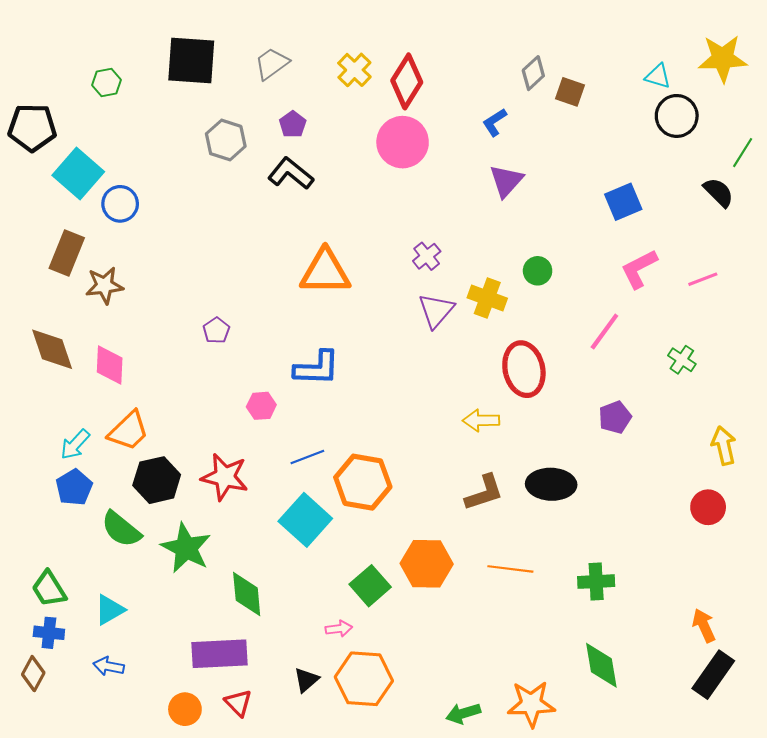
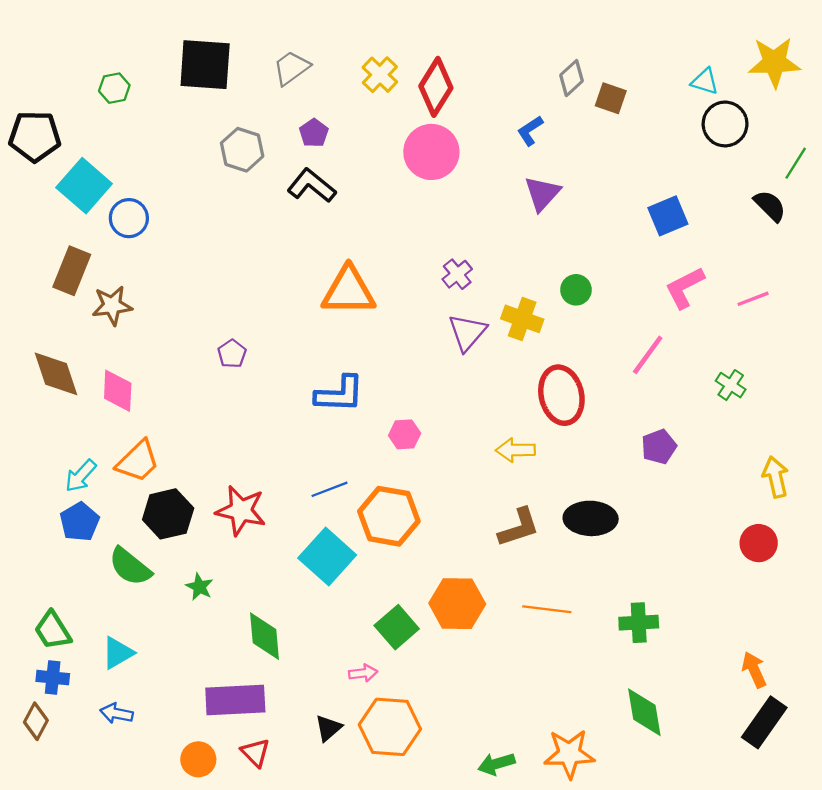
pink hexagon: (261, 406) -> (405, 434), moved
green star: (186, 548) -> (199, 587), size x0.5

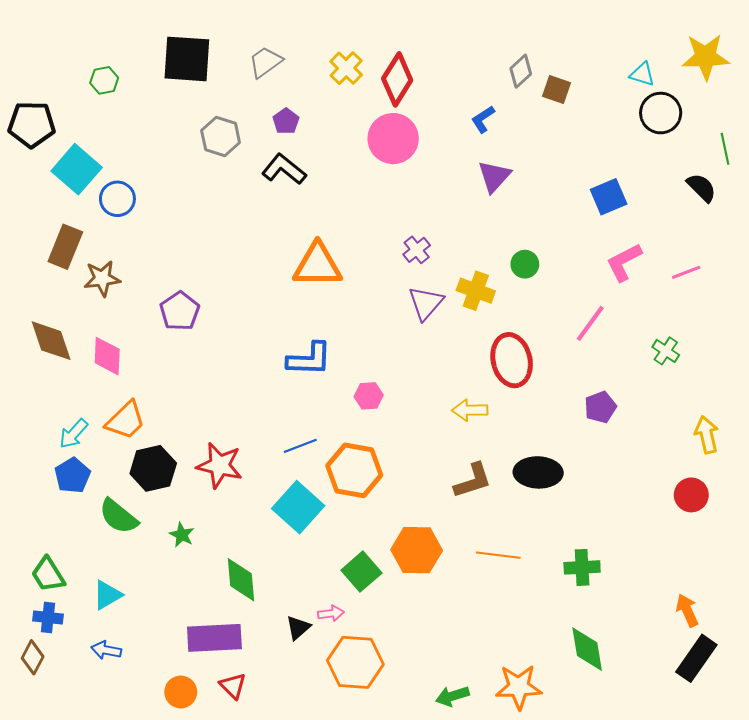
green line: (796, 163) -> (725, 149), turned -44
purple pentagon: (232, 354) -> (180, 311), moved, size x1.5
black triangle: (328, 728) -> (298, 628), moved

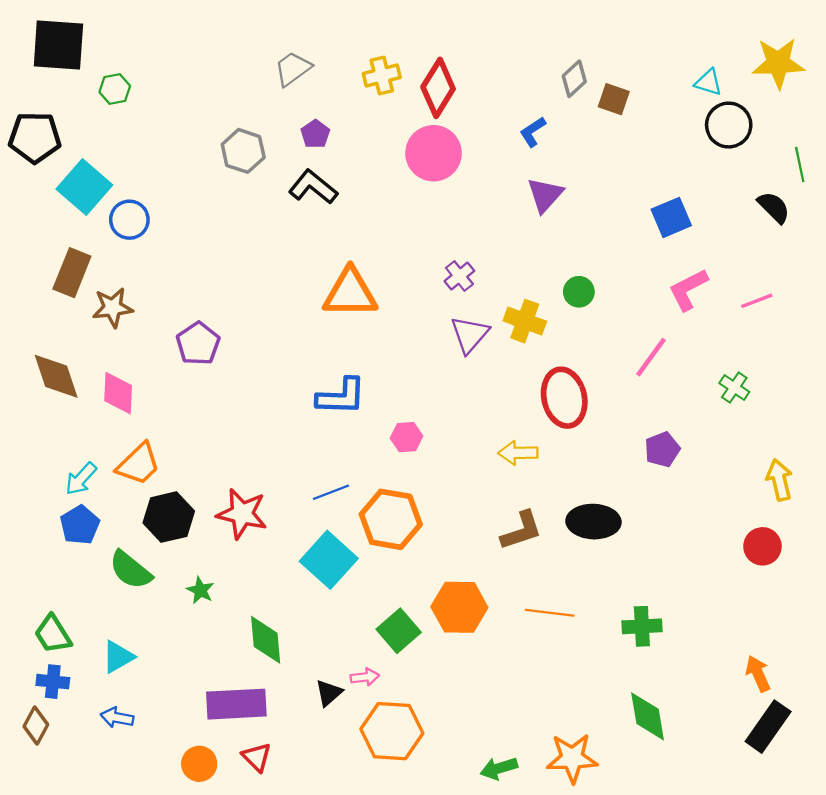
black square: (187, 59) -> (58, 45), moved
yellow cross: (346, 68) -> (382, 75), turned 32

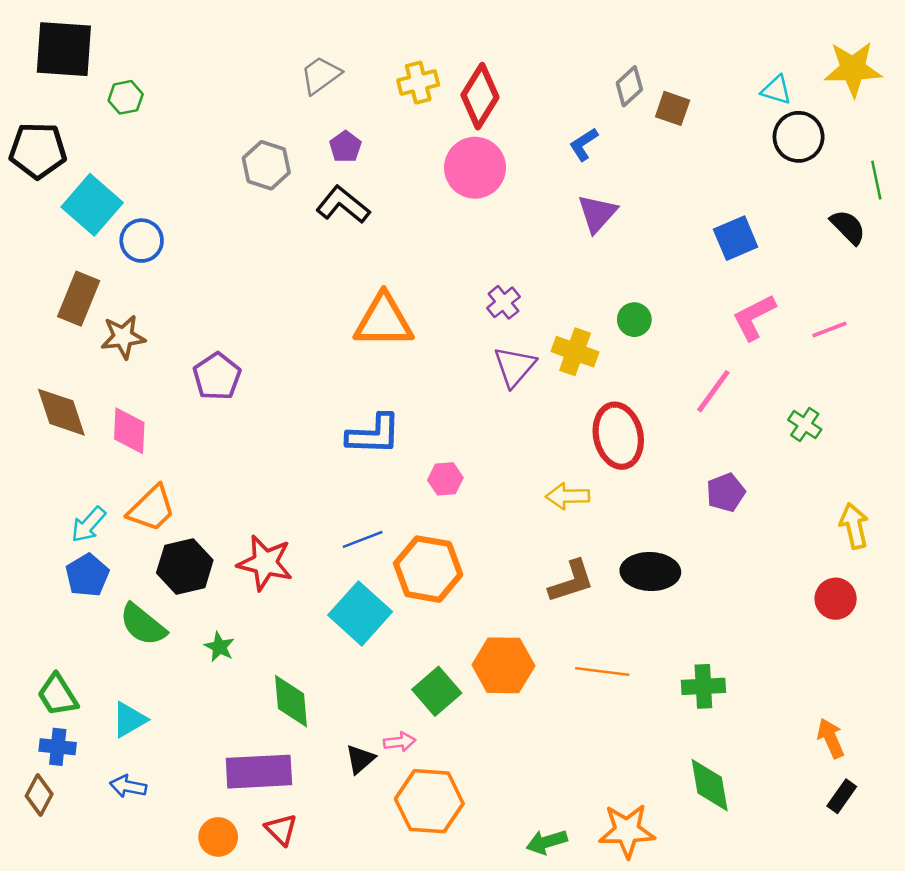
black rectangle: (768, 727) -> (842, 796), size x0.6

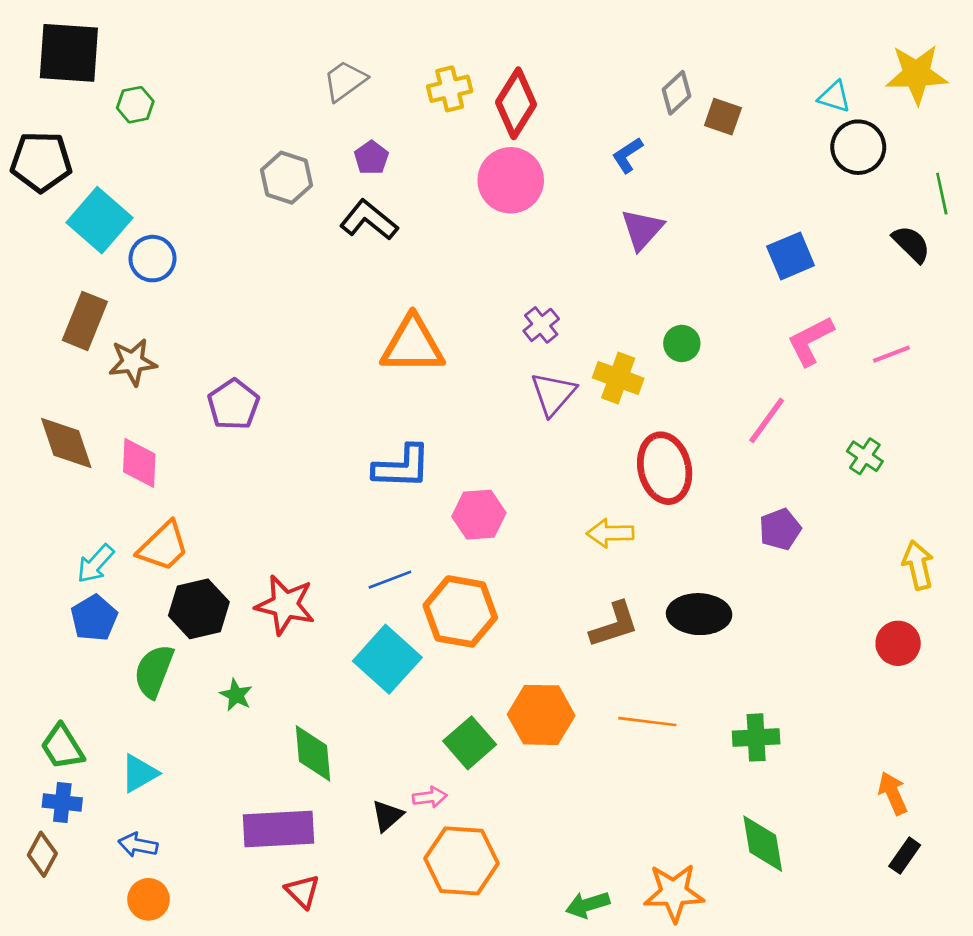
pink hexagon: (445, 479) -> (479, 515), size x1.4
green semicircle: (143, 625) -> (154, 671), turned 72
orange circle: (218, 837) -> (149, 899), moved

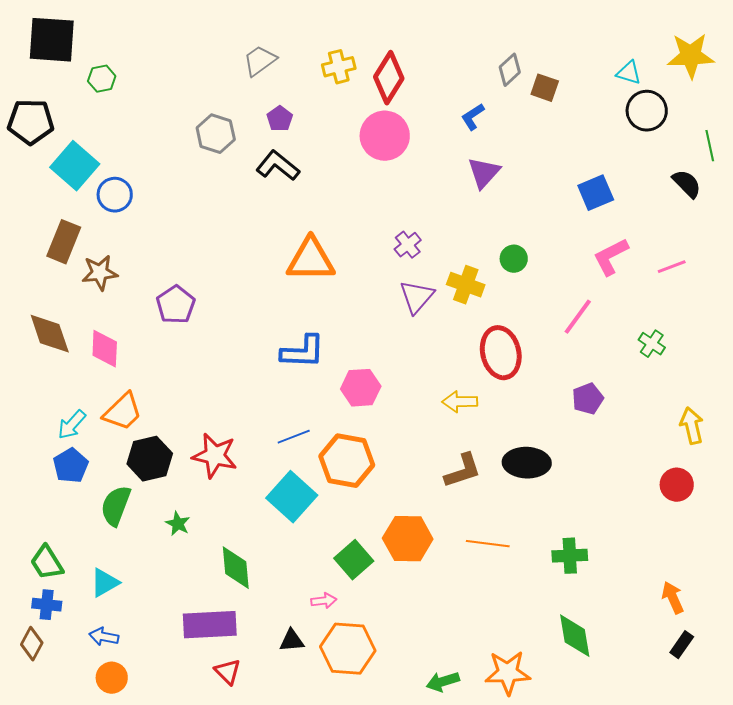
black triangle: (387, 816) -> (292, 641), moved, turned 36

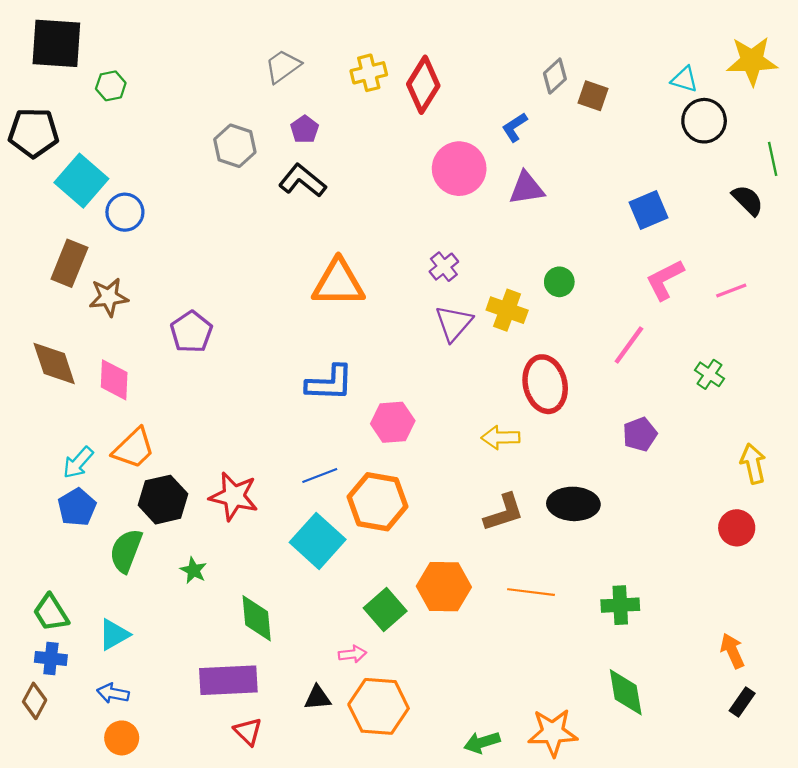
pink circle: (385, 136) -> (459, 169), moved
purple triangle: (484, 173) -> (527, 188), turned 39

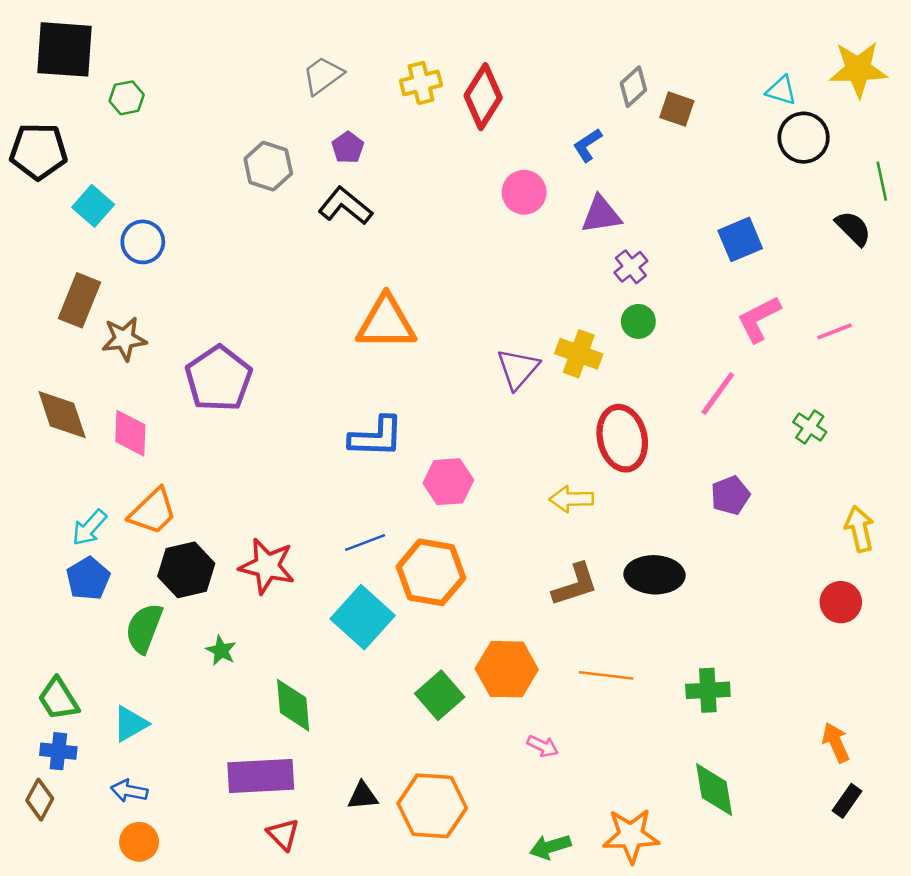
pink circle: (459, 169) -> (524, 192), size x0.7
cyan square: (81, 181) -> (93, 206), size x0.7
purple cross: (444, 267) -> (631, 267), moved
purple pentagon: (191, 332) -> (219, 379), size x1.4
pink arrow: (352, 654) -> (543, 746), moved, turned 32

